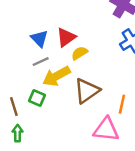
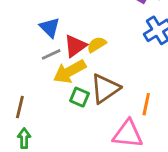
red triangle: (66, 37) -> (75, 46), moved
green square: (37, 98) -> (80, 97), moved
brown line: (14, 106) -> (20, 107), turned 30

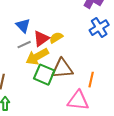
brown triangle: (105, 89) -> (62, 69), turned 30
green square: (80, 97) -> (44, 75), size x1.5

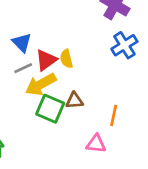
yellow semicircle: (56, 38) -> (66, 59), turned -72
brown triangle: (62, 69) -> (74, 101), size x0.6
pink triangle: (78, 101) -> (96, 144), size x0.7

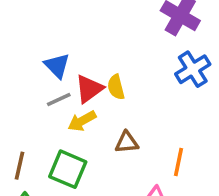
yellow arrow: (41, 84) -> (82, 121), size x0.7
green square: (50, 109) -> (68, 169), moved

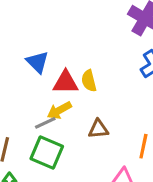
red triangle: (89, 89) -> (66, 82), turned 36
gray line: (59, 100) -> (45, 123), moved

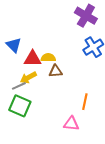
yellow semicircle: (89, 81) -> (48, 58), turned 104
brown triangle: (98, 129) -> (56, 71), moved

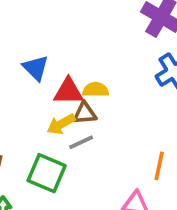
brown triangle: (56, 71) -> (85, 113), moved
gray line: (19, 86) -> (81, 142), moved

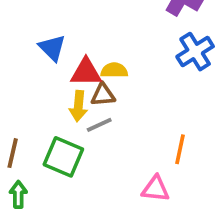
yellow arrow: (61, 124) -> (78, 106), turned -56

